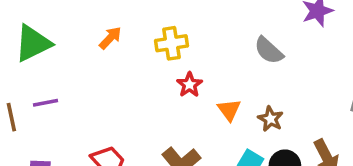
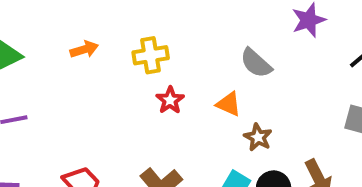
orange arrow: (110, 38) -> (84, 49), turned 30
orange triangle: (229, 110) -> (229, 104), moved, turned -30

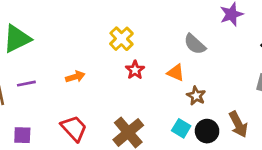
orange arrow: (84, 49) -> (75, 77), moved
yellow cross: (151, 55) -> (121, 39), turned -35

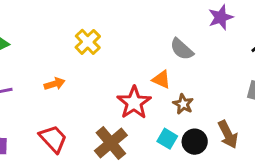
yellow cross: (121, 39) -> (88, 42), moved
red star: (135, 70) -> (134, 103), moved, size x1.6

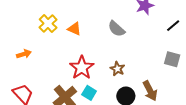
orange triangle: (161, 79) -> (74, 29), moved
cyan square: (167, 139) -> (89, 93), moved

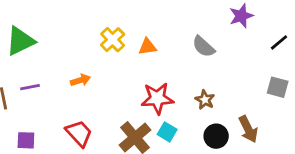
orange triangle: (74, 29) -> (148, 47), turned -32
red star: (82, 68) -> (157, 98), turned 30

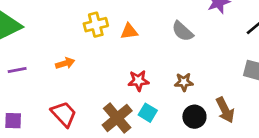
yellow cross: (113, 40) -> (96, 25), turned 30
red star: (157, 98) -> (138, 81), size x0.7
brown star: (205, 100) -> (184, 82), turned -30

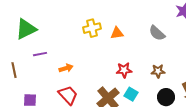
orange arrow: (65, 63) -> (66, 68), moved
purple line: (17, 70) -> (40, 54), moved

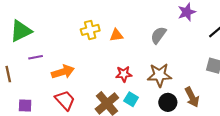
gray semicircle: (157, 33) -> (158, 35), turned 84
orange arrow: (66, 68) -> (63, 72), size x1.5
brown star: (158, 71) -> (159, 75), size x1.6

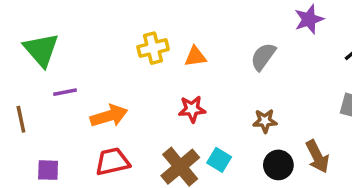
green triangle: (21, 31) -> (41, 50), turned -45
red star: (124, 74) -> (192, 109), moved
brown star: (159, 75) -> (265, 121), size x0.6
red trapezoid: (65, 100) -> (112, 162), turned -60

